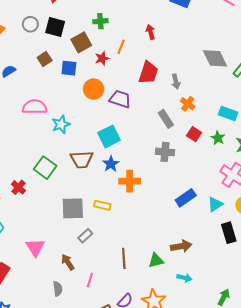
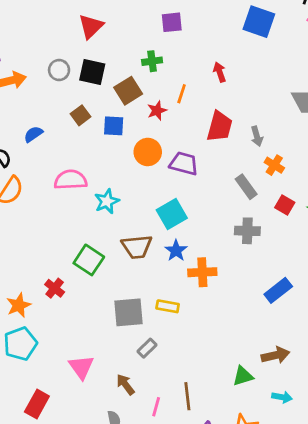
brown line: (124, 258) -> (187, 396), moved

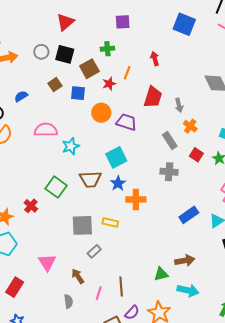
cyan arrow: (282, 397) -> (188, 290), size x1.5

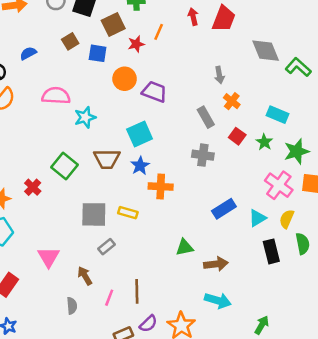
red trapezoid: (153, 97) -> (224, 19), moved
green triangle: (161, 274) -> (185, 247), moved

